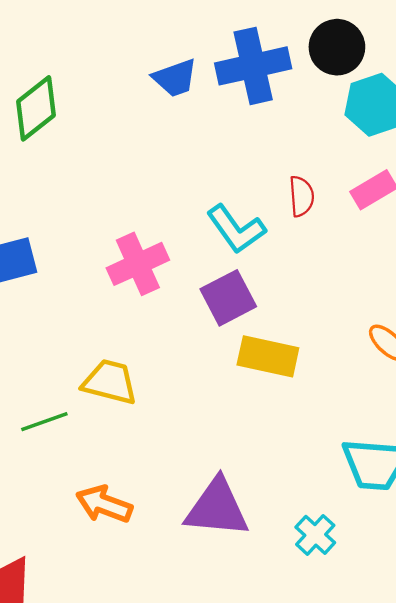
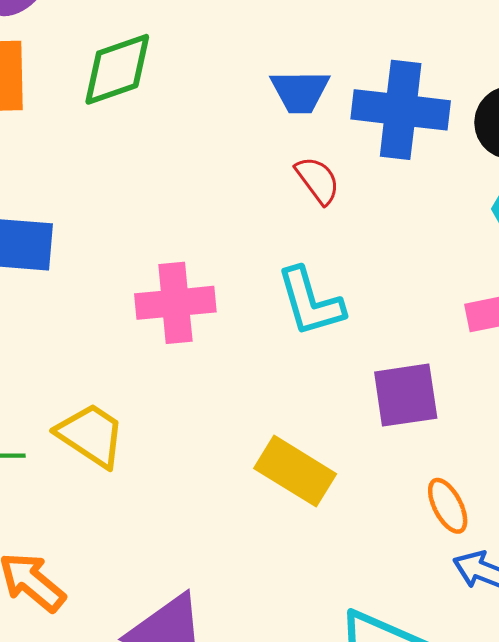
red semicircle: (301, 196) -> (318, 180), moved, turned -51
purple square: (228, 298) -> (406, 395), moved

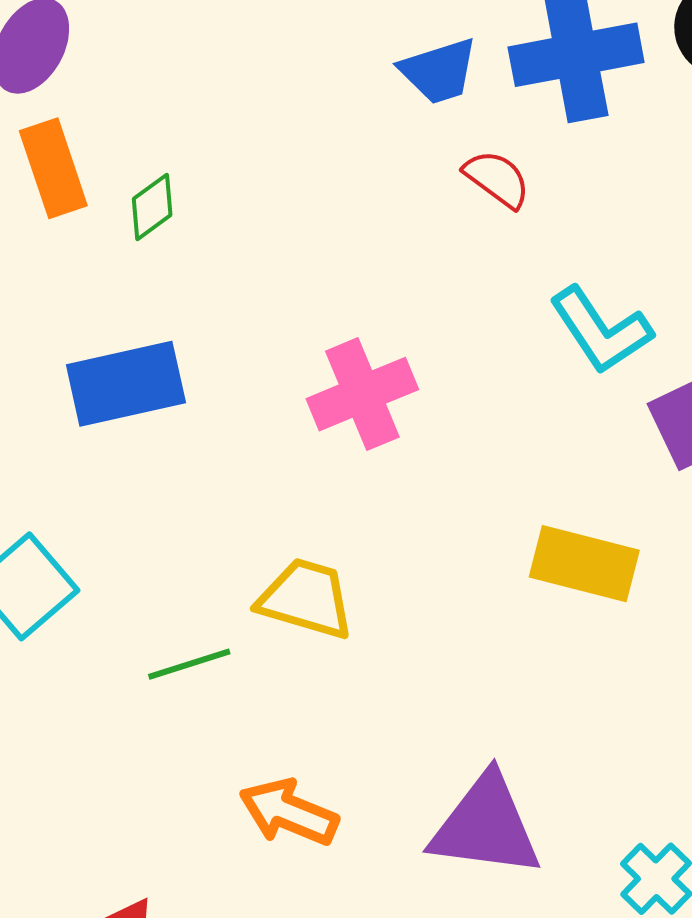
green diamond: (117, 69) -> (152, 207), moved, size x0.6
cyan L-shape: (310, 302) -> (601, 330), moved

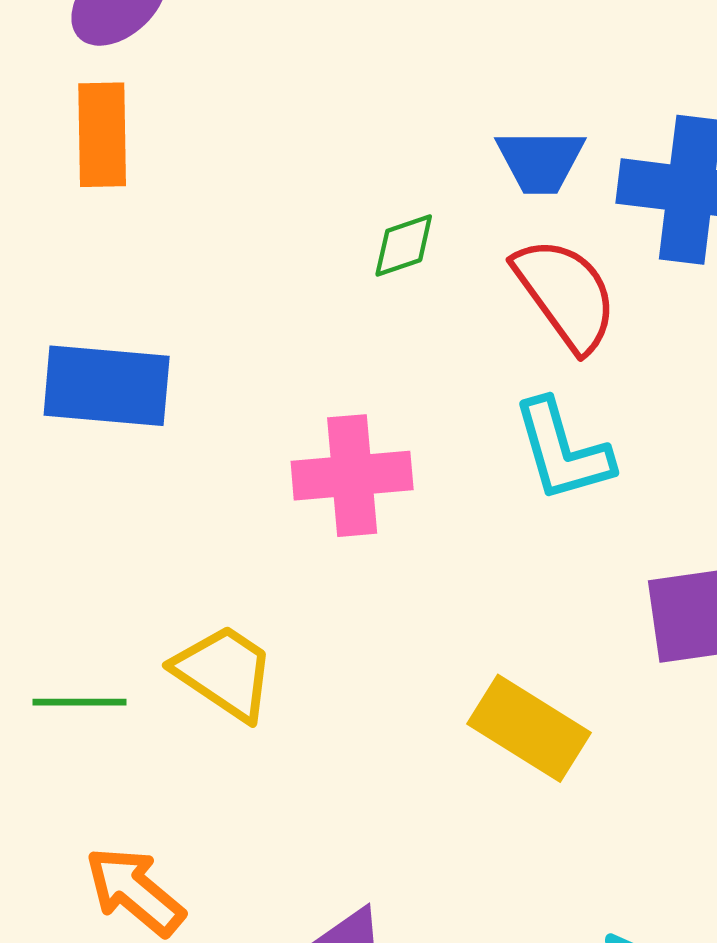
red semicircle: (497, 179) -> (566, 294), size x1.6
green diamond: (152, 207) -> (404, 246), moved
cyan L-shape: (601, 330) -> (562, 451), moved

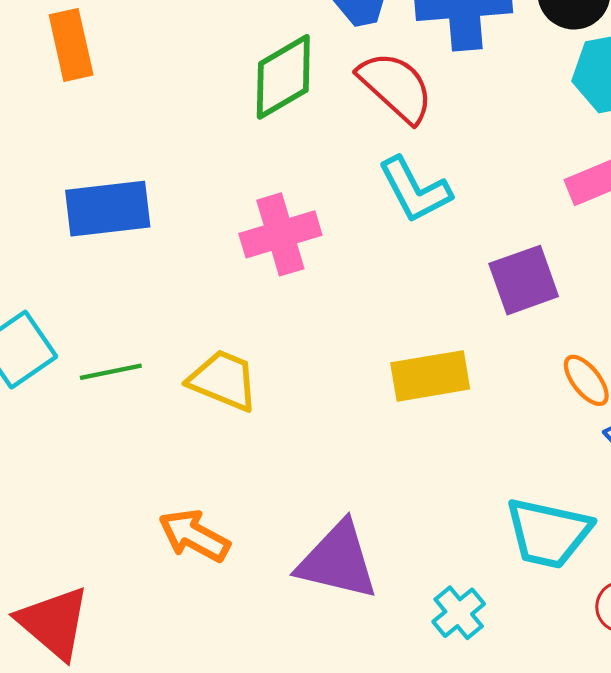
green diamond: (404, 246) -> (283, 77), size x1.8
green line: (80, 702) -> (111, 372), moved
yellow rectangle: (529, 728) -> (430, 376), turned -30

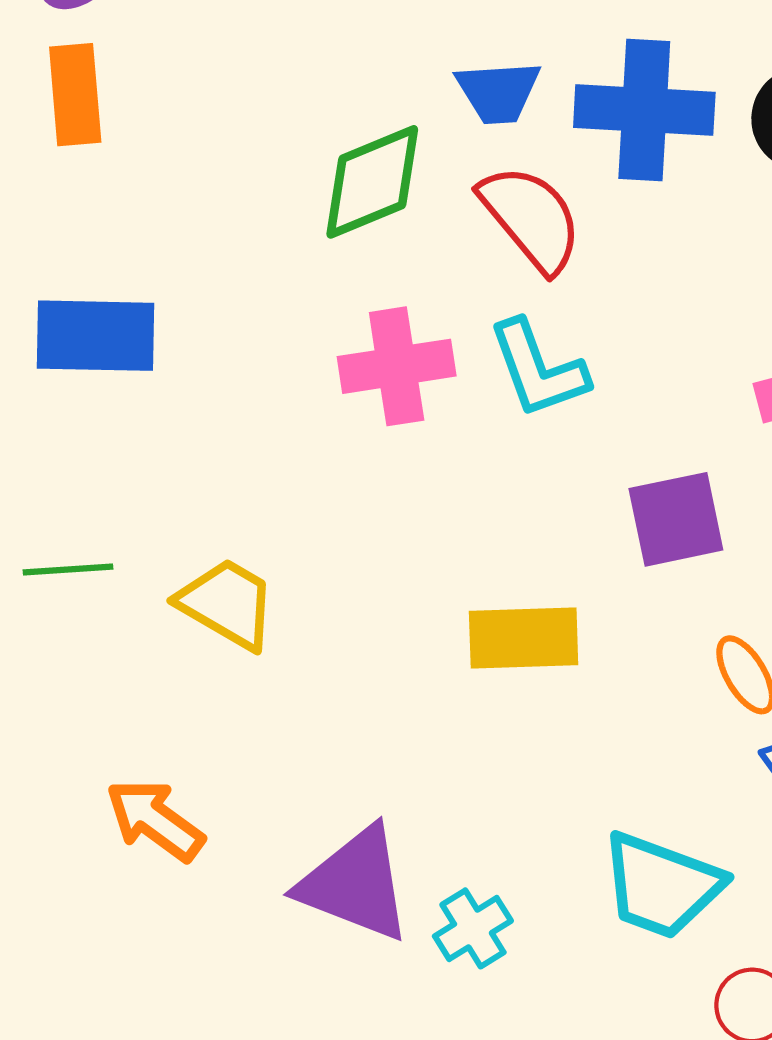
pink cross: (280, 234) -> (397, 366), moved
cyan cross: (459, 613) -> (473, 928), moved

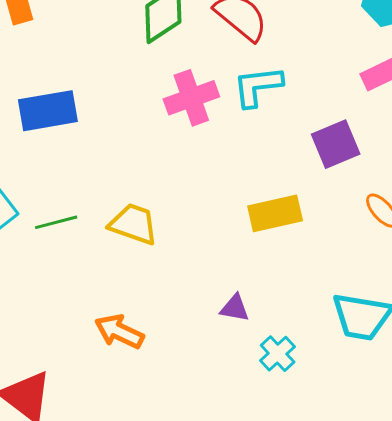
cyan L-shape: (538, 369) -> (258, 86), turned 114
purple triangle: (355, 884) -> (235, 308), moved, size x0.5

